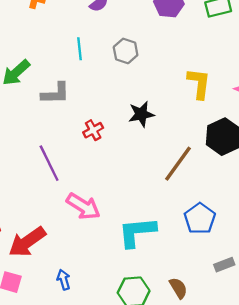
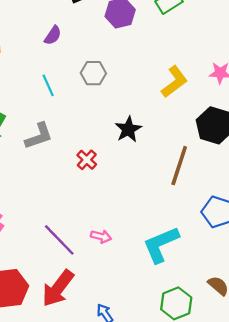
yellow L-shape: (199, 84) -> (174, 82), turned 64
purple line: (49, 163) -> (59, 240), moved
pink arrow: (83, 206) -> (101, 236), size x0.6

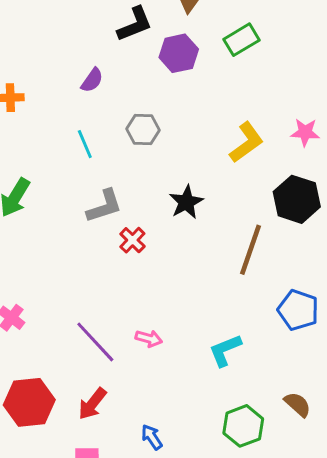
gray L-shape: (39, 136) -> (104, 206), moved
cyan L-shape: (161, 244) -> (225, 350), size x0.7
red arrow: (58, 288) -> (92, 404), size x0.7

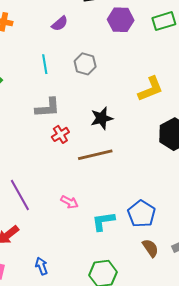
brown line: (250, 250) -> (95, 155), moved, turned 44
blue pentagon: (298, 310) -> (141, 214), moved
pink arrow: (149, 339) -> (69, 202), moved
brown semicircle: (298, 404) -> (150, 248), moved

